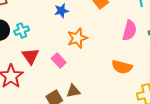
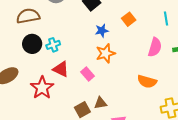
blue star: (61, 11) -> (102, 31), moved
red triangle: (30, 56) -> (61, 69), turned -30

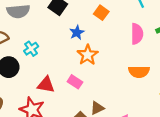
cyan cross: (53, 45) -> (31, 49), moved

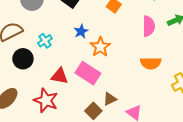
blue star: (77, 32) -> (81, 31), moved
pink rectangle: (75, 82) -> (88, 73), size x1.6

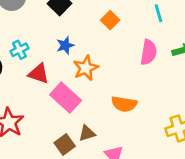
orange semicircle: (151, 63) -> (124, 104), moved
red triangle: (60, 76) -> (39, 74), moved

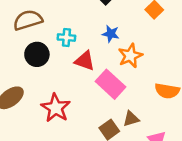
blue star: (65, 45) -> (111, 34), turned 30
cyan cross: (19, 50) -> (66, 38), turned 30

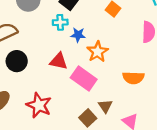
cyan cross: (66, 38) -> (60, 22), moved
brown triangle: (131, 119) -> (105, 106), turned -40

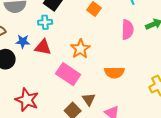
blue star: (78, 35) -> (23, 42), moved
red triangle: (59, 61) -> (43, 47), moved

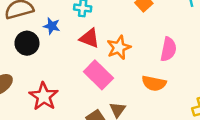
pink semicircle: (127, 30) -> (168, 49), moved
red triangle: (43, 47) -> (90, 38), moved

